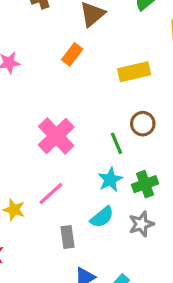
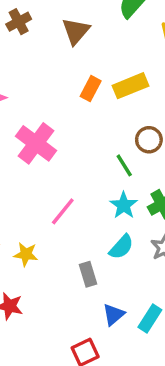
orange rectangle: (72, 54) -> (91, 89), moved
pink cross: (56, 136) -> (36, 143), moved
pink line: (51, 193) -> (63, 211), moved

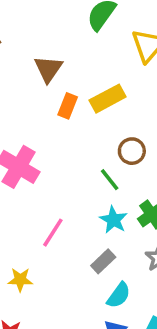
brown triangle: (76, 31) -> (48, 69), moved
cyan semicircle: (121, 247) -> (119, 295), moved
gray rectangle: (88, 274) -> (103, 261), moved, turned 70

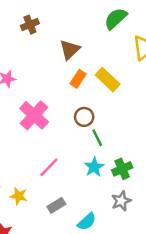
yellow rectangle: (108, 99) -> (108, 80), turned 60
brown circle: (132, 151) -> (84, 117), moved
gray rectangle: (103, 261) -> (56, 205), moved

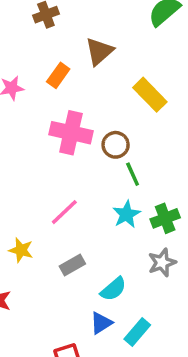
orange rectangle: (78, 79) -> (58, 75), moved
pink cross: (34, 115) -> (71, 133), moved, turned -32

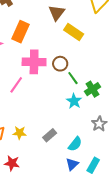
brown triangle: (99, 51) -> (57, 13), moved
orange rectangle: (58, 75) -> (21, 32), size x1.5
pink line: (64, 212) -> (16, 85), moved
green cross: (165, 218) -> (92, 89), moved

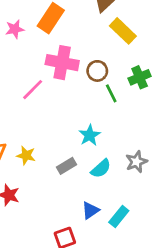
green cross: (92, 89) -> (140, 77), moved
cyan star: (74, 101) -> (90, 135), moved
cyan semicircle: (75, 144) -> (101, 169), moved

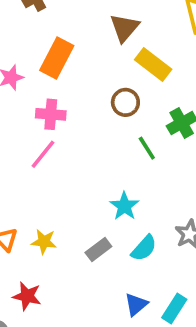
pink cross: (62, 63) -> (51, 114), moved, size x0.7
brown circle: (97, 71) -> (125, 102), moved

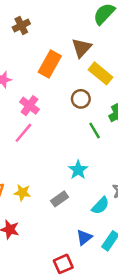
orange rectangle: (57, 58) -> (50, 64), moved
pink cross: (51, 114) -> (29, 106), turned 30
cyan semicircle: (144, 248) -> (100, 206), moved

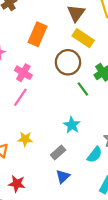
brown triangle: (82, 48) -> (76, 13), moved
brown circle: (81, 99) -> (68, 62), size x1.5
yellow star: (22, 193) -> (25, 139), moved
blue triangle: (84, 237) -> (63, 176), moved

